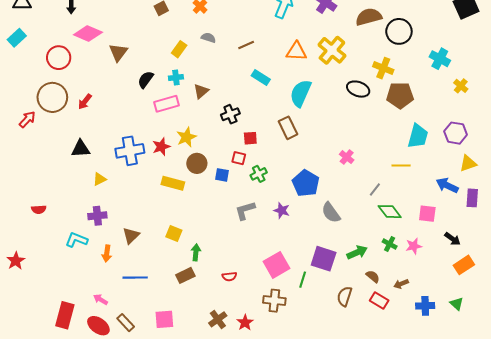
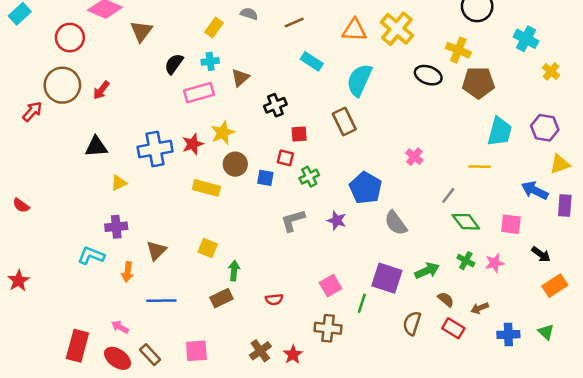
red semicircle: (39, 209) -> (21, 205), moved, turned 40
pink square: (276, 265) -> (330, 286), size x0.7

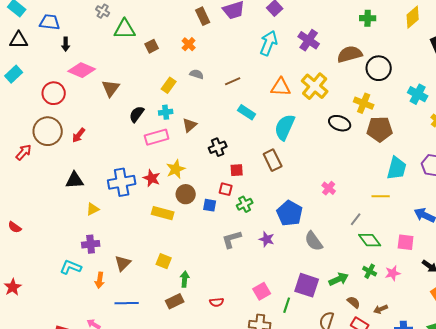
red star: (193, 144) -> (152, 178), turned -30

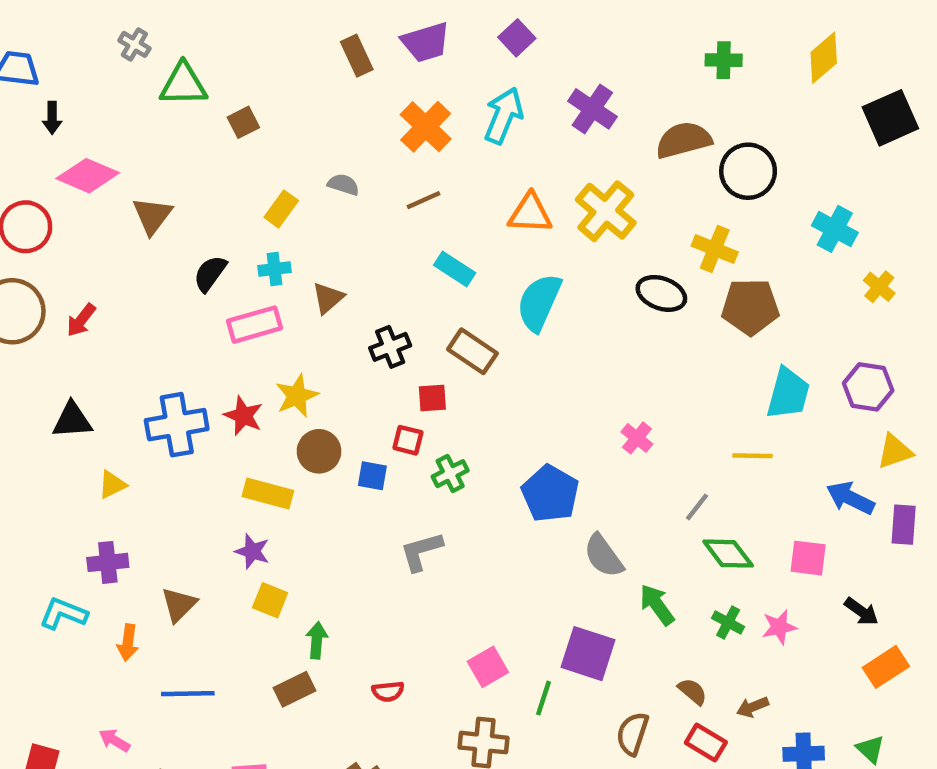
orange cross: (189, 44) -> (426, 127), moved, size x1.6
brown rectangle: (273, 160) -> (472, 351), moved, turned -30
purple star: (267, 239) -> (252, 551), moved
green arrow: (339, 279) -> (657, 605), moved, turned -102

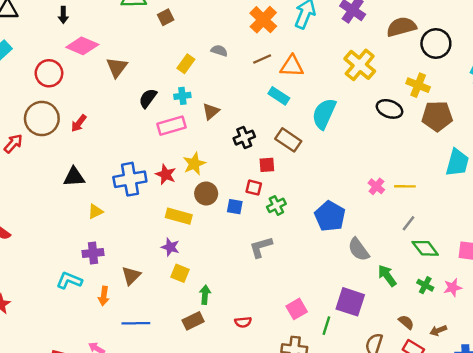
orange triangle: (530, 213) -> (292, 66), moved
yellow line: (753, 456) -> (405, 186), moved

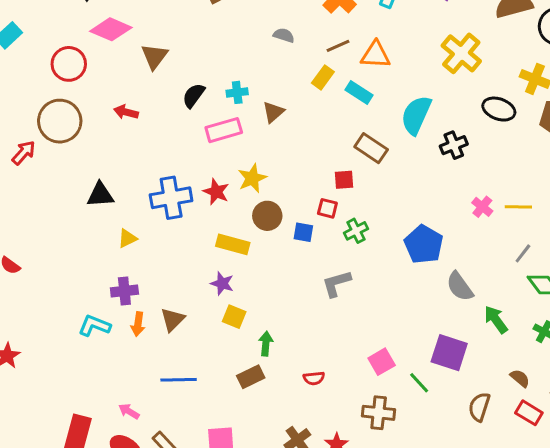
yellow rectangle: (186, 64) -> (323, 77), moved
red arrow: (79, 123) -> (126, 112), moved, turned 66
black cross: (244, 138) -> (454, 145), moved
orange arrow: (104, 296) -> (138, 324), moved
green line: (326, 326) -> (419, 383), turned -60

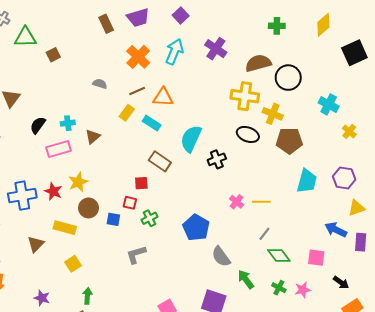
yellow cross: (461, 53) -> (245, 96), moved, turned -32
purple star: (222, 283) -> (42, 298), moved
yellow square: (234, 317) -> (73, 264), moved, turned 35
brown triangle: (173, 320) -> (36, 244), moved

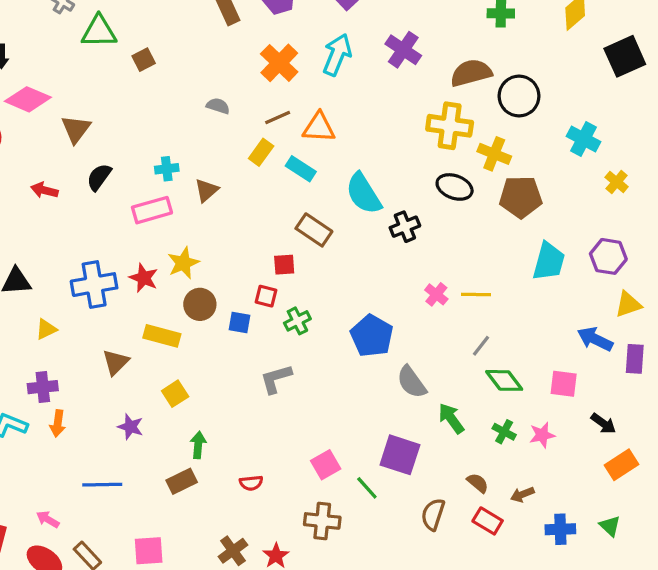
black semicircle: (38, 125) -> (99, 177), moved
cyan semicircle: (191, 139) -> (364, 194), turned -56
purple star: (42, 298) -> (130, 427), moved

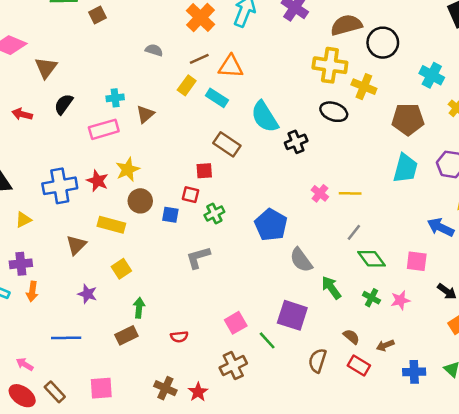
brown pentagon: (521, 197) -> (408, 119), moved
brown cross: (322, 521) -> (233, 366), turned -32
brown cross: (233, 551) -> (165, 388), turned -30

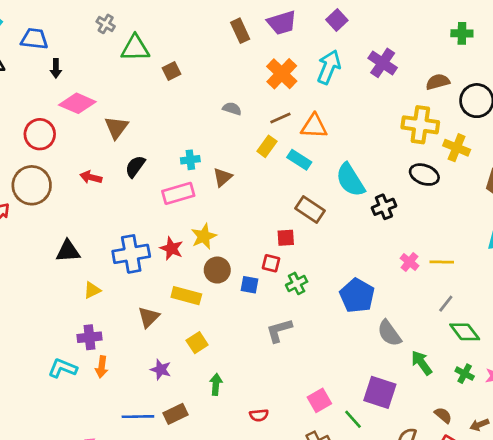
brown semicircle: (346, 25) -> (438, 82), size x0.7
brown rectangle: (126, 335) -> (176, 414), moved

